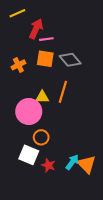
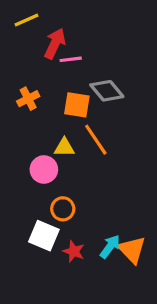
orange square: (45, 59) -> (77, 105), moved
orange line: (63, 92) -> (96, 140), turned -50
pink circle: (29, 111) -> (44, 169), size x0.7

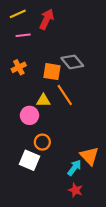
red arrow: (55, 44) -> (47, 19), moved
pink line: (71, 59) -> (23, 35), moved
orange triangle: (132, 250) -> (89, 156), moved
red star: (74, 251) -> (75, 190), moved

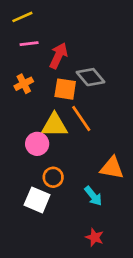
red arrow: (47, 19) -> (58, 56), moved
yellow triangle: (43, 100) -> (54, 125), size x1.5
orange triangle: (89, 156) -> (112, 168), moved, turned -36
cyan arrow: (74, 168) -> (93, 196), moved, turned 105

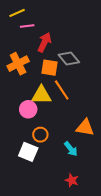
pink line: (29, 44) -> (27, 26), moved
orange cross: (24, 84) -> (18, 64), size x1.5

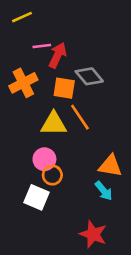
pink line: (27, 26) -> (42, 46), moved
pink circle: (28, 109) -> (44, 159), moved
cyan arrow: (71, 149) -> (104, 191), moved
red star: (72, 180) -> (93, 234), size x1.5

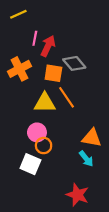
pink line: (42, 46) -> (35, 38), turned -72

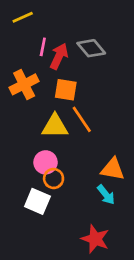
gray diamond: (74, 63) -> (91, 48), moved

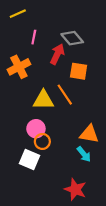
red arrow: (59, 56) -> (57, 54), moved
orange square: (66, 90) -> (79, 71), moved

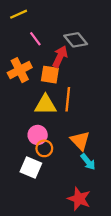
pink line: (34, 37) -> (35, 39), turned -48
orange square: (79, 71) -> (50, 75), moved
orange line: (65, 95) -> (68, 99), turned 40
orange triangle: (89, 134) -> (80, 141), moved, turned 36

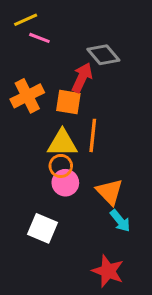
pink line: (35, 39) -> (39, 38), moved, turned -32
pink circle: (38, 135) -> (65, 183), moved
orange circle: (44, 148) -> (61, 166), moved

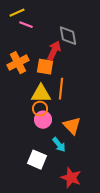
gray diamond: (103, 55) -> (68, 36), turned 30
cyan arrow: (120, 221) -> (59, 145), moved
white square: (42, 228) -> (37, 160), moved

